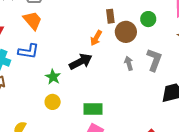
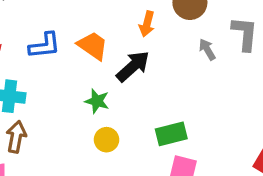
orange trapezoid: (33, 21) -> (93, 46), moved
blue L-shape: (28, 51) -> (45, 46), moved

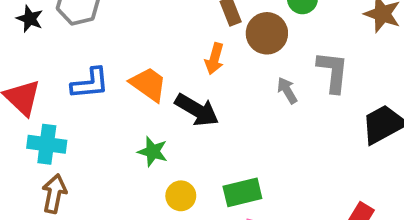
black arrow: (133, 66) -> (197, 110), turned 72
yellow circle: (106, 140) -> (181, 196), moved

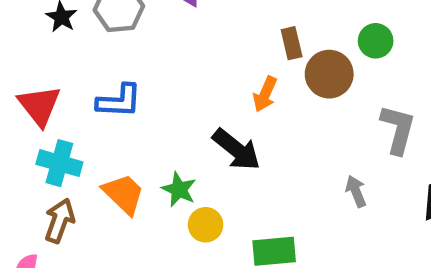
orange trapezoid: (148, 84) -> (124, 194), moved
gray arrow: (287, 90) -> (356, 191), moved
yellow circle: (181, 196) -> (206, 225), moved

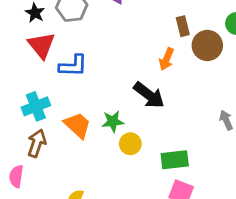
red triangle: (39, 106) -> (41, 45), moved
cyan cross: (59, 163) -> (36, 106), turned -36
green star: (179, 189) -> (113, 121), turned -30

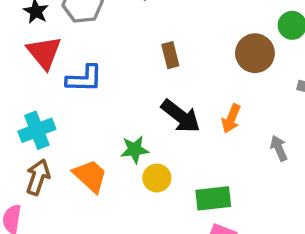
brown rectangle: (183, 26) -> (170, 55), moved
orange arrow: (167, 59) -> (231, 119), moved
orange trapezoid: (77, 125) -> (90, 176), moved

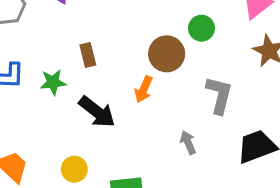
orange arrow: (231, 119) -> (144, 89), moved
green star: (135, 150) -> (53, 82), moved

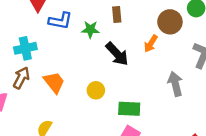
gray arrow: (188, 142) -> (175, 84), size x1.5

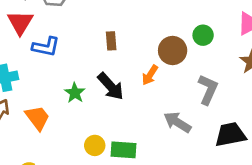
green star: (90, 29) -> (75, 93), moved, turned 30
gray arrow: (175, 84) -> (177, 122), turned -45
yellow circle: (96, 90) -> (95, 145), moved

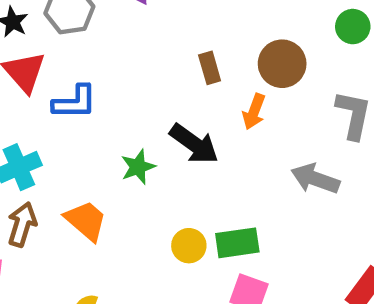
green circle: (203, 35) -> (353, 27), moved
brown rectangle: (111, 41) -> (210, 68), moved
green star: (75, 93) -> (138, 167), turned 30

